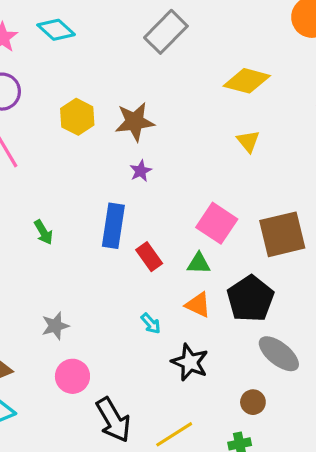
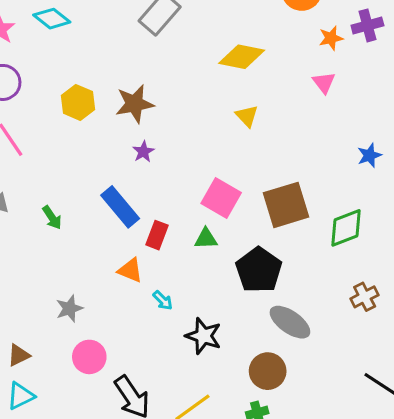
blue rectangle: (113, 226) -> (120, 207), turned -45
red rectangle: (149, 257) -> (157, 235), turned 60
orange triangle: (198, 305) -> (130, 270), moved
brown circle: (253, 402) -> (268, 371), size x1.5

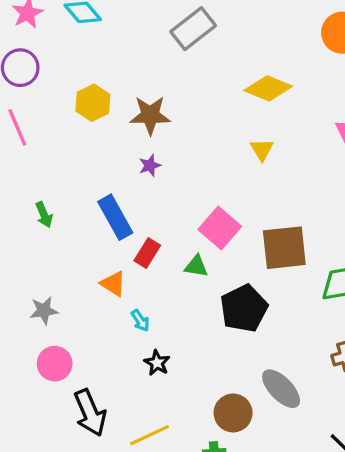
gray ellipse: (290, 322) -> (281, 389), moved
black star: (203, 336) -> (157, 363), moved, size x0.7

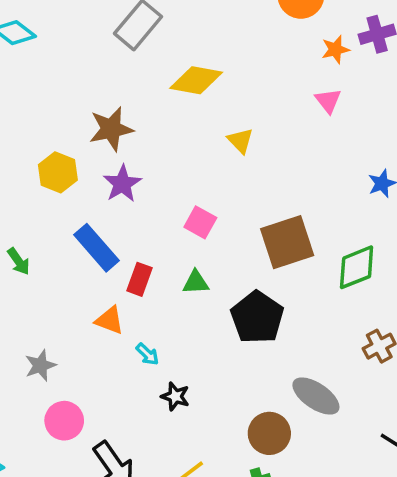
yellow diamond: (268, 88) -> (196, 80), moved
yellow hexagon: (93, 103) -> (58, 172), moved
purple star: (150, 166) -> (122, 184), size x1.5
pink square: (220, 228) -> (200, 222), moved, size x0.7

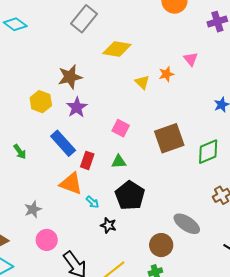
orange star: (335, 49) -> (166, 74), moved
black pentagon: (257, 317) -> (130, 195), moved
orange triangle: (110, 320) -> (71, 184), size x1.4

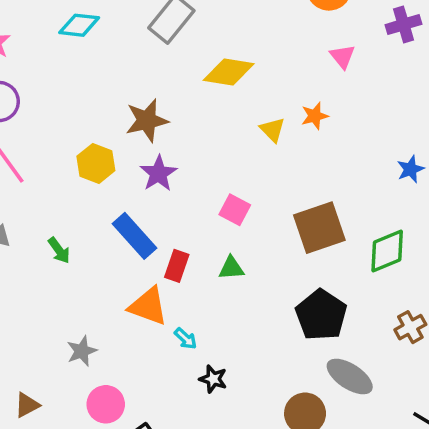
cyan diamond: (15, 24) -> (79, 25), moved, turned -30
pink triangle: (191, 59) -> (342, 56), moved
black pentagon: (130, 195) -> (321, 315), moved

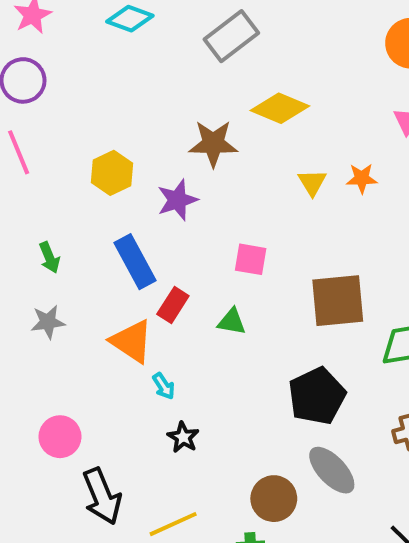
brown star: (147, 120) -> (213, 144), moved
pink square: (235, 210) -> (251, 259), turned -32
gray star: (82, 351) -> (48, 322), moved

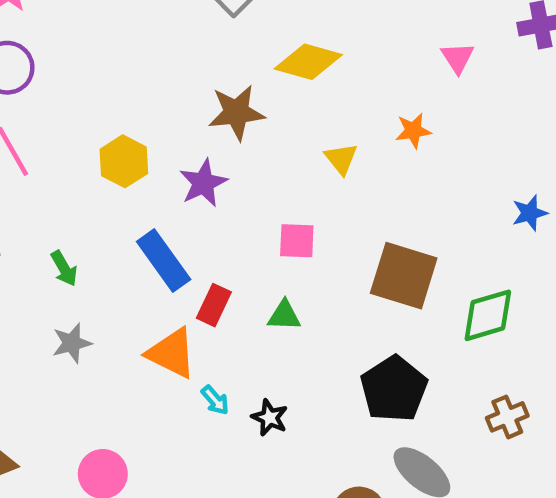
yellow triangle: (312, 182) -> (341, 159), moved
brown square: (338, 301) -> (404, 276), turned 30
black star: (183, 437) -> (270, 418), moved

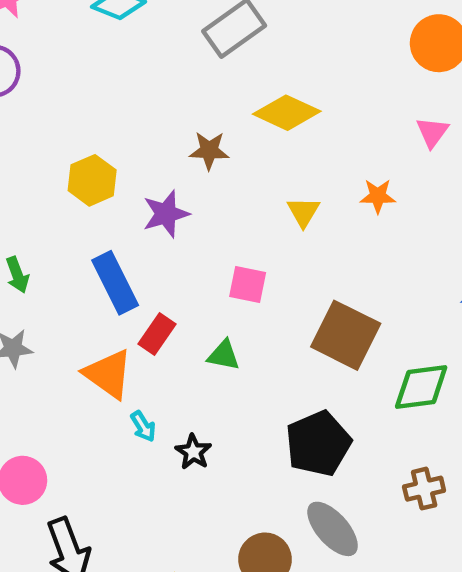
brown star: (236, 112) -> (209, 151), size x0.7

